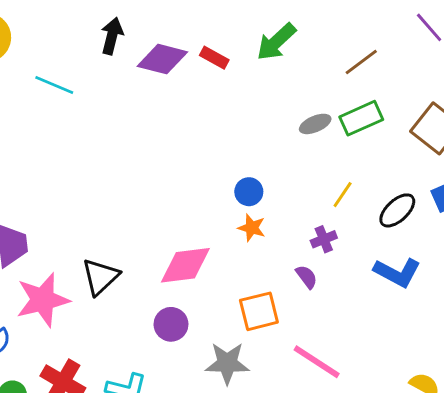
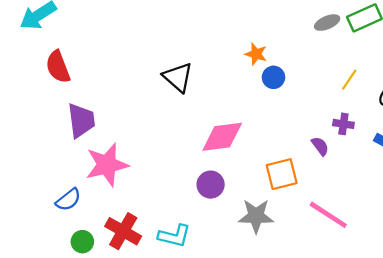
orange star: (252, 228) -> (256, 54), moved
purple cross: (324, 239) -> (343, 124), moved, turned 30
black triangle: (100, 277) -> (178, 77), moved, turned -36

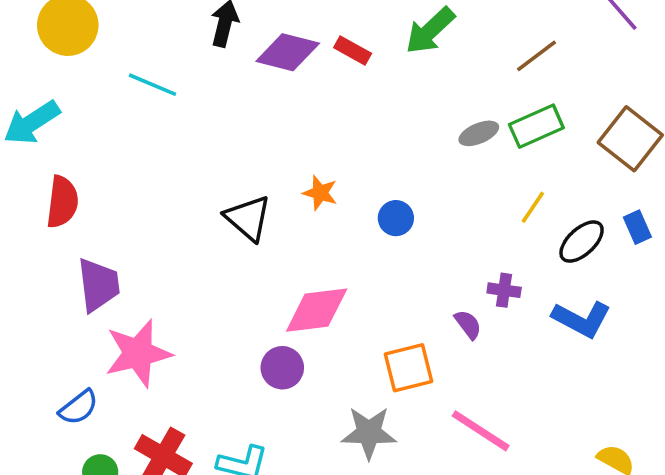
orange star: (256, 54) -> (320, 193), moved
red semicircle: (58, 67) -> (62, 202), turned -152
yellow line: (349, 80) -> (533, 207), moved
purple circle: (211, 185) -> (282, 368), moved

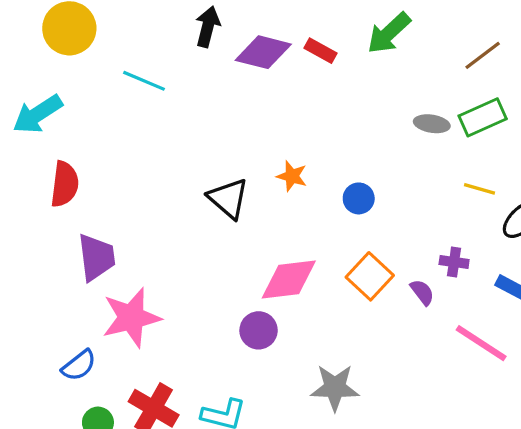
gray ellipse: (479, 133) -> (432, 124), turned 32
yellow line: (533, 207) -> (479, 189), turned 72
orange square: (408, 368) -> (370, 276), moved, turned -33
pink line: (481, 431) -> (481, 343), moved

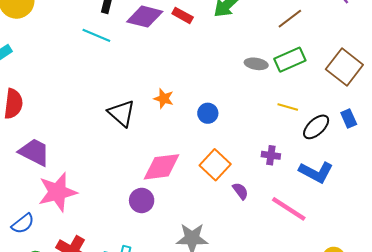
cyan line: (144, 81) -> (96, 35), moved
purple trapezoid: (96, 257) -> (34, 152), turned -56
purple semicircle: (422, 292) -> (240, 191), moved

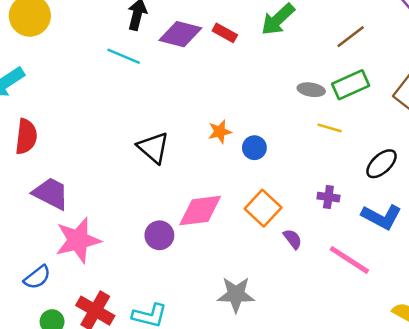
orange star: (164, 99) -> (220, 132), moved, turned -30
yellow line: (288, 107) -> (330, 128), moved
purple circle: (142, 200) -> (159, 235), moved

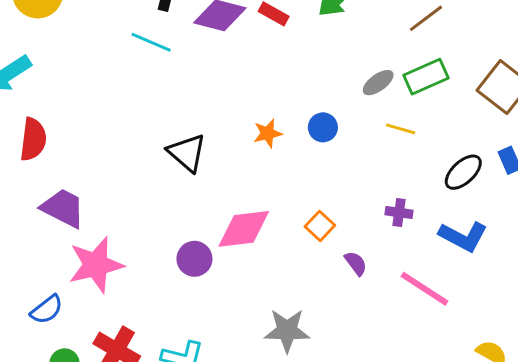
gray ellipse: (311, 90) -> (378, 83), turned -45
blue circle: (254, 148) -> (323, 127), moved
orange square: (263, 208) -> (320, 226), size x0.7

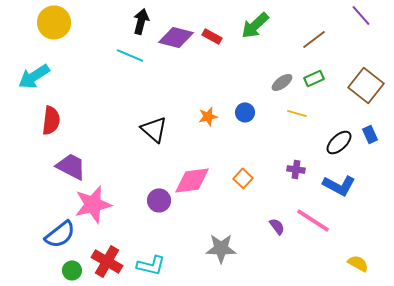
green rectangle: (426, 77) -> (314, 78), size x0.7
purple semicircle: (356, 263) -> (277, 226), moved
blue semicircle: (47, 310) -> (60, 234), size x1.4

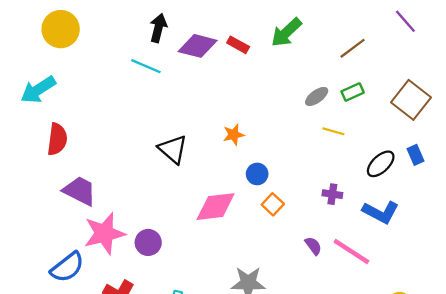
blue circle: (245, 112) -> (257, 174), moved
purple circle: (159, 200) -> (148, 242), moved
purple semicircle: (277, 226) -> (313, 246), moved

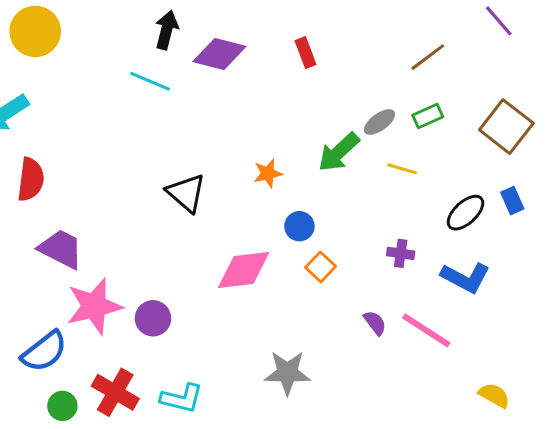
green arrow: (286, 32) -> (339, 152), moved
red rectangle: (238, 45) -> (305, 53), moved, turned 40

